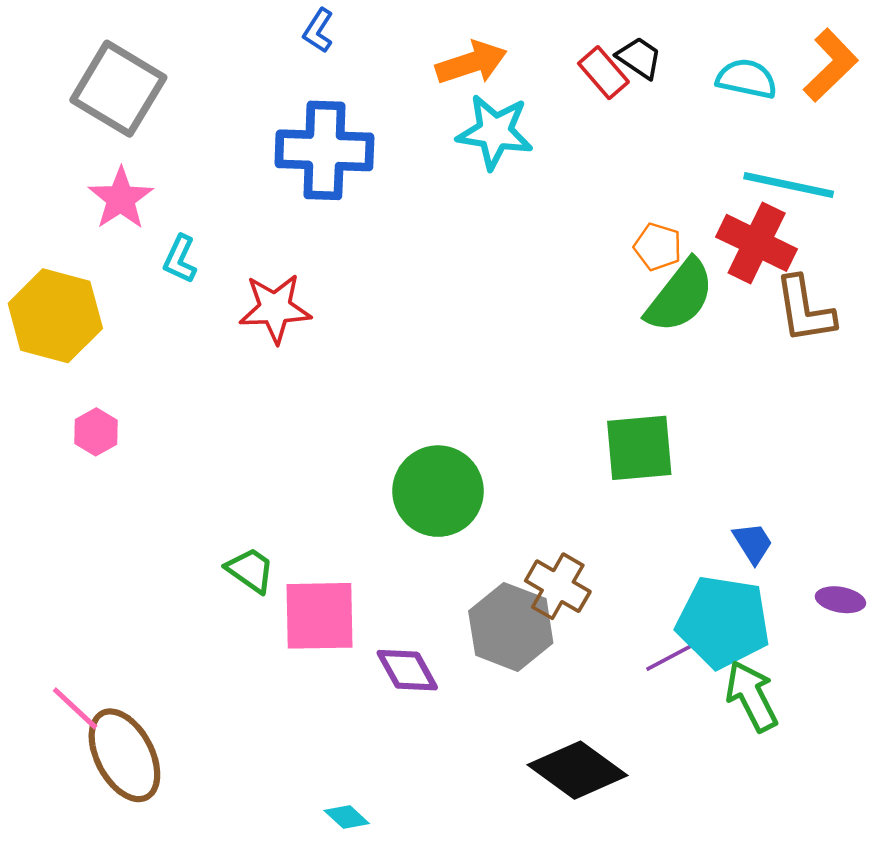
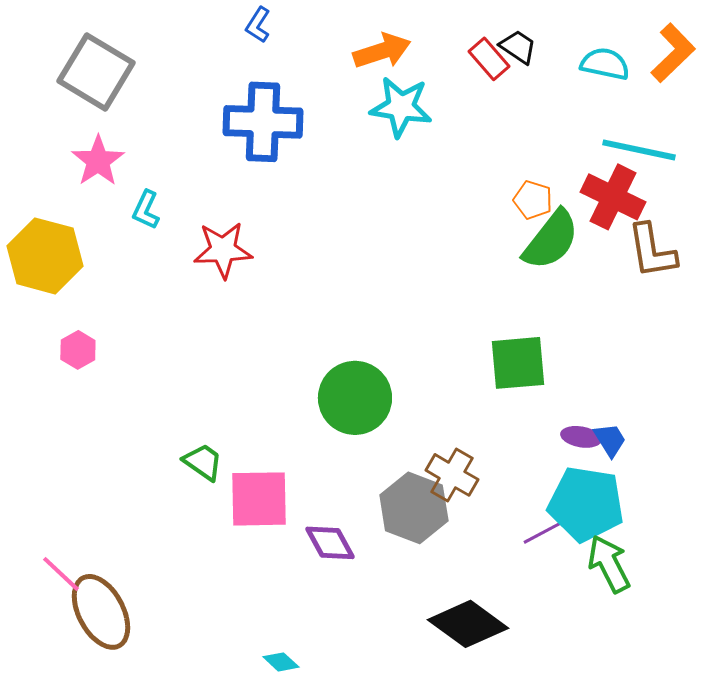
purple ellipse: (840, 600) -> (581, 437), moved

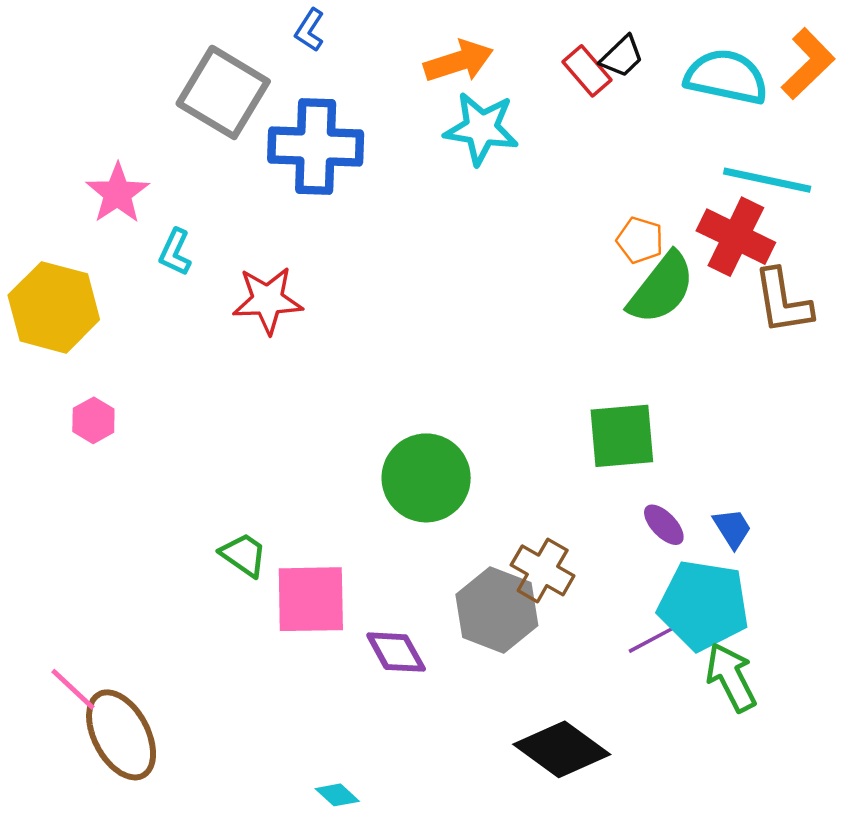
black trapezoid: (518, 47) -> (622, 56), turned 102
cyan semicircle: (605, 64) -> (726, 77), size x1.4
gray square: (96, 72) -> (223, 92), moved
purple ellipse: (581, 437) -> (664, 525), moved, turned 36

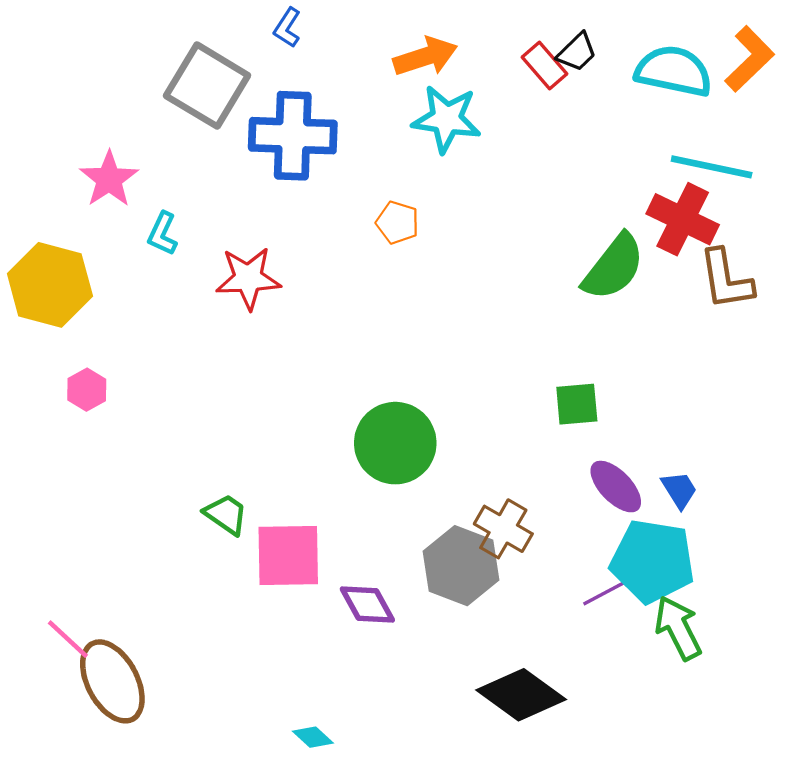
orange pentagon: (640, 240) -> (397, 223), moved
green square: (622, 436) -> (577, 404), size x0.7
purple ellipse: (664, 525) -> (616, 487), size x1.4

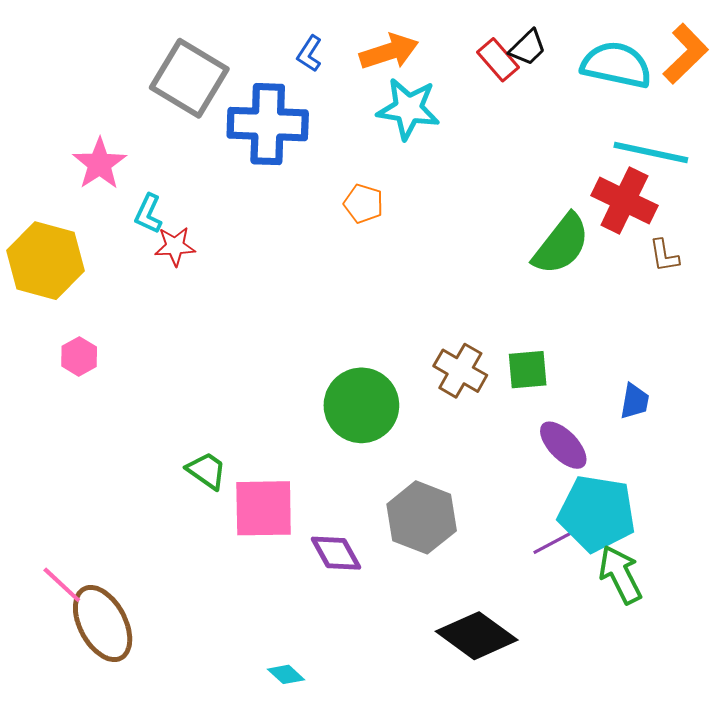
blue L-shape: (287, 28) -> (309, 54), moved
red star: (248, 278) -> (175, 246), moved, size x0.7
brown L-shape: (726, 279) -> (664, 256), size x0.6
blue trapezoid: (679, 490) -> (635, 401), moved, turned 42
brown cross: (503, 529) -> (460, 371), moved

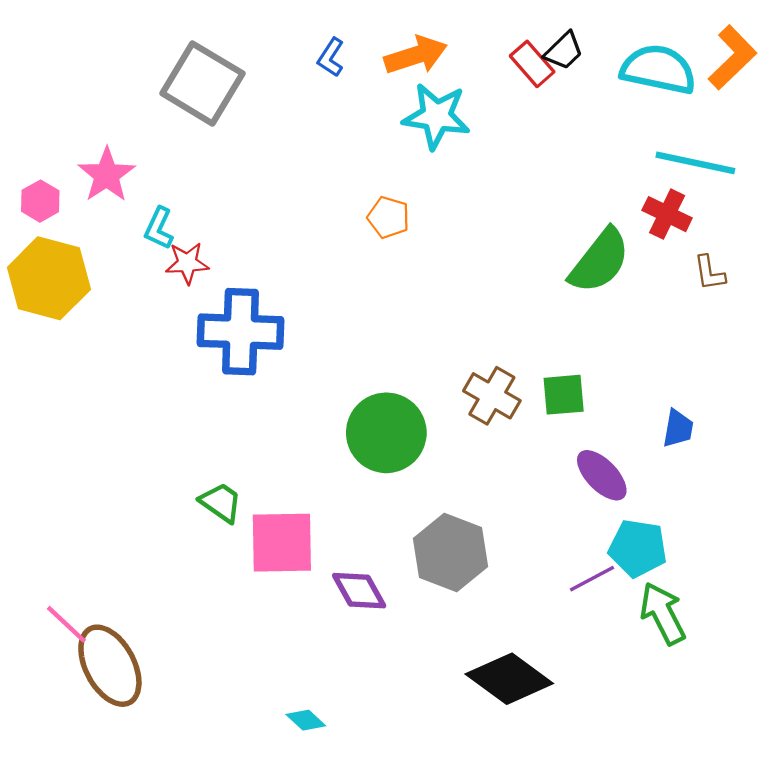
blue cross: (268, 124) -> (240, 332), moved
red cross: (624, 200) -> (667, 214), size x0.7
pink hexagon: (79, 356) -> (40, 201), moved
cyan pentagon: (597, 513) -> (638, 548), size x0.7

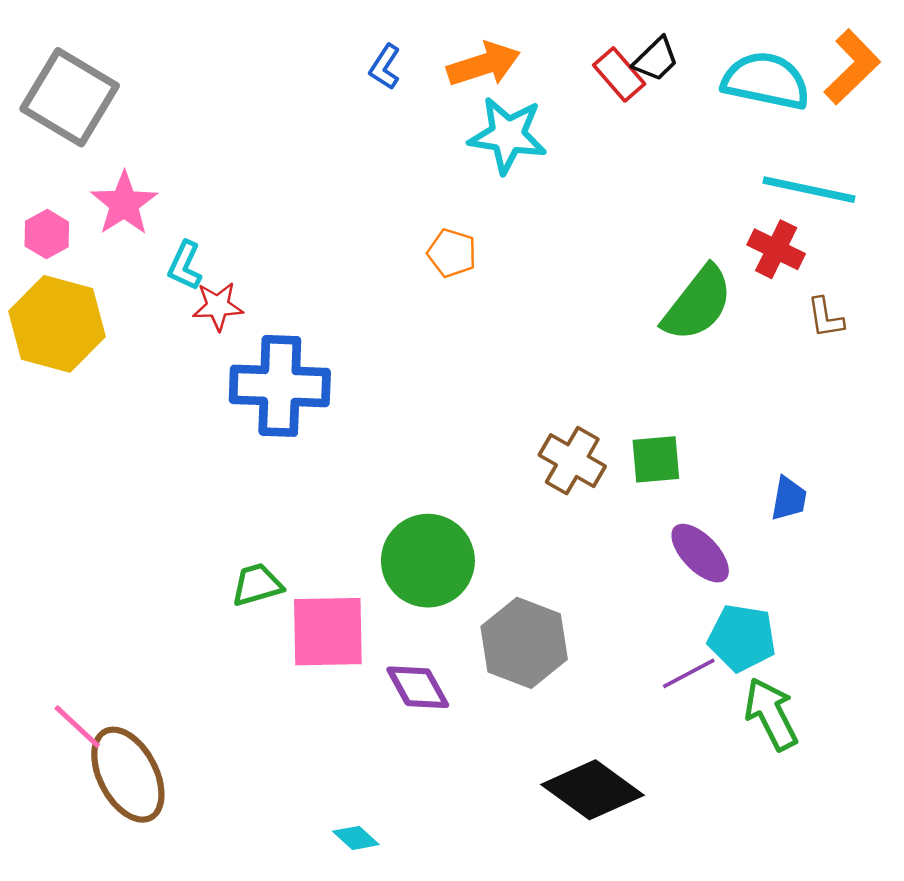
gray square: (202, 83) -> (70, 97), moved
green circle: (386, 433) -> (428, 561), moved
green trapezoid: (221, 502) -> (257, 585), turned -51

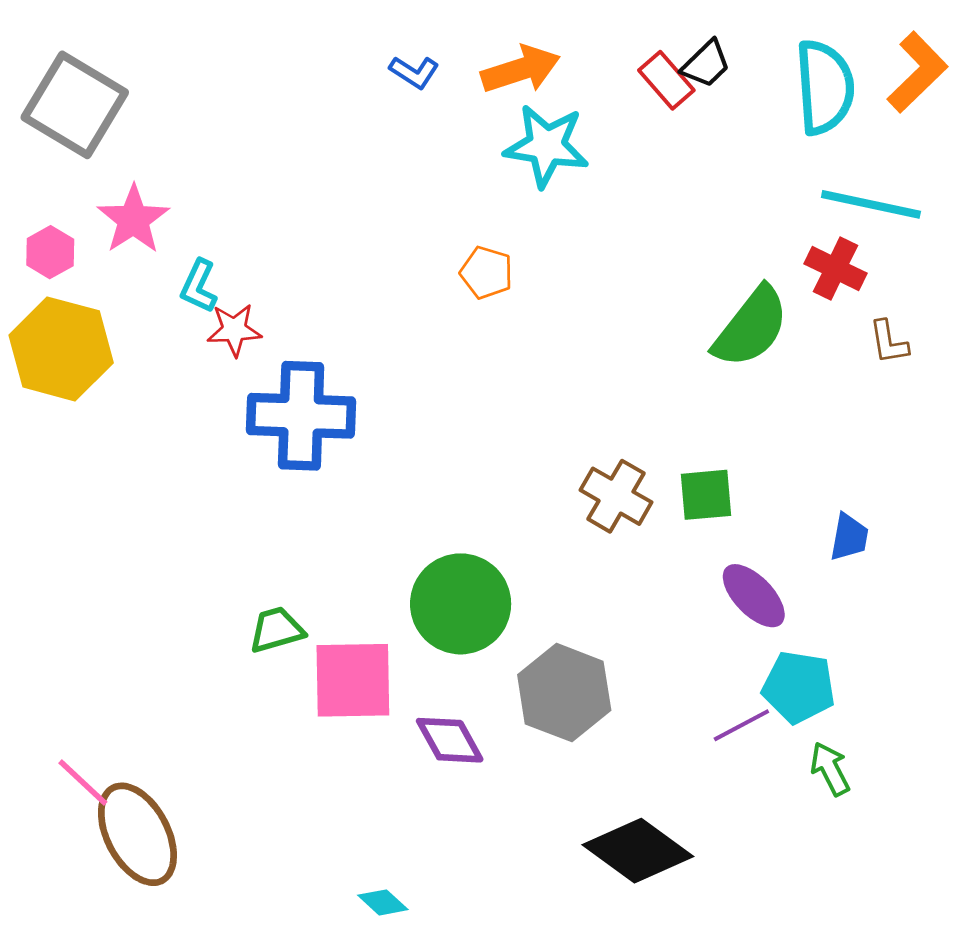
blue L-shape: (385, 67) -> (414, 72), turned -90
cyan semicircle: (766, 81) -> (825, 87), turned 74
green arrow: (771, 714) -> (830, 769), size x0.7

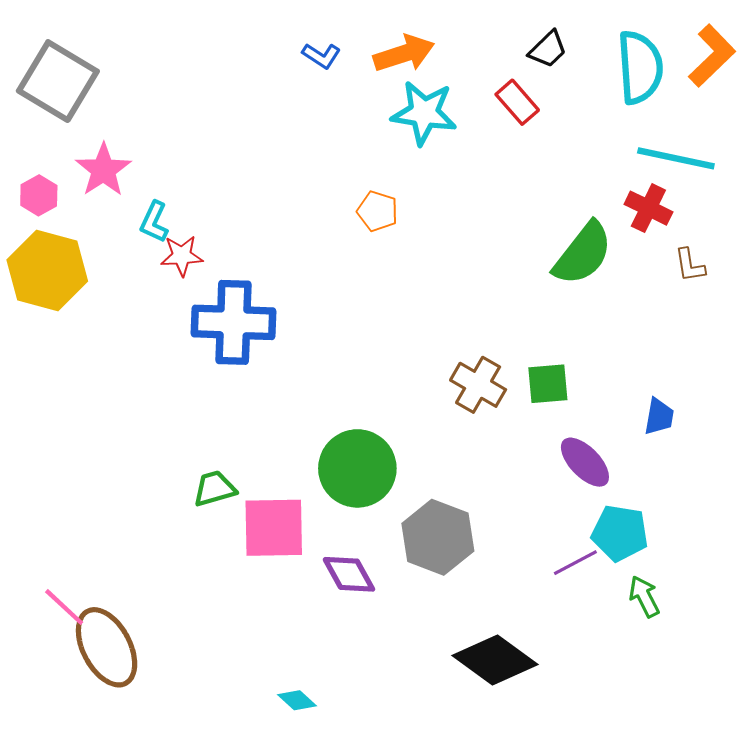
red rectangle: (666, 80) -> (517, 102), moved

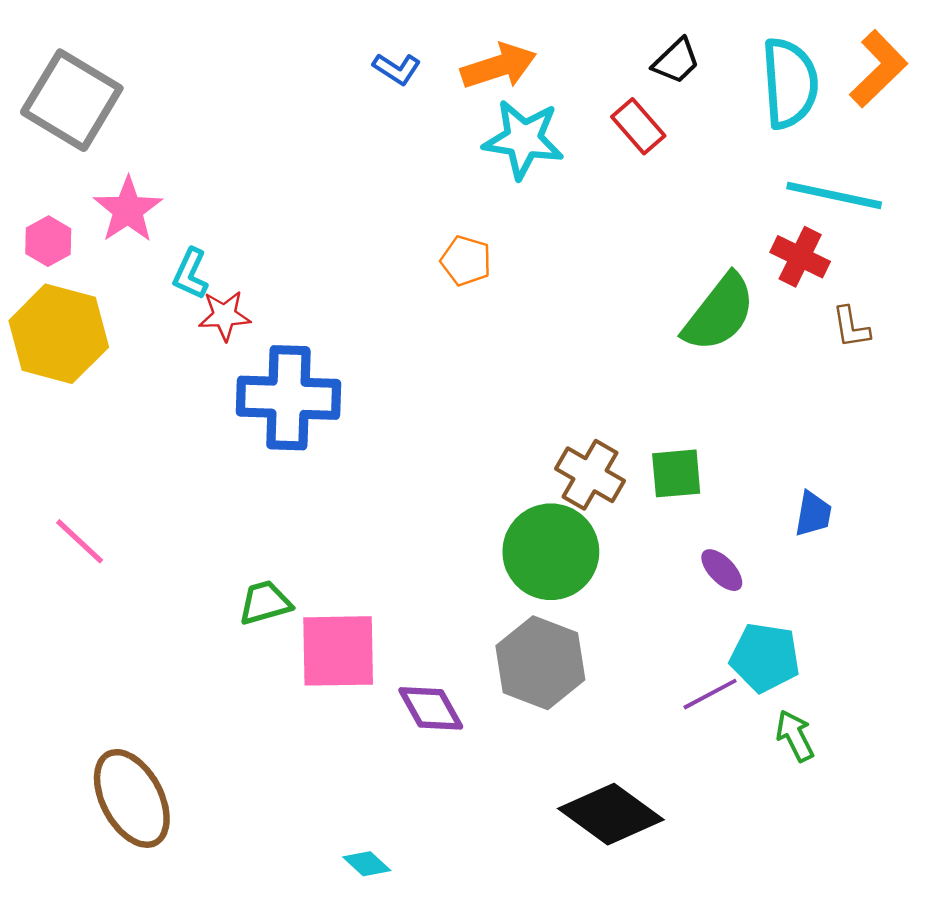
purple ellipse: (585, 462) -> (722, 570), size x0.7
green circle: (357, 468) -> (551, 552), moved
pink line: (64, 607) -> (80, 541), moved

